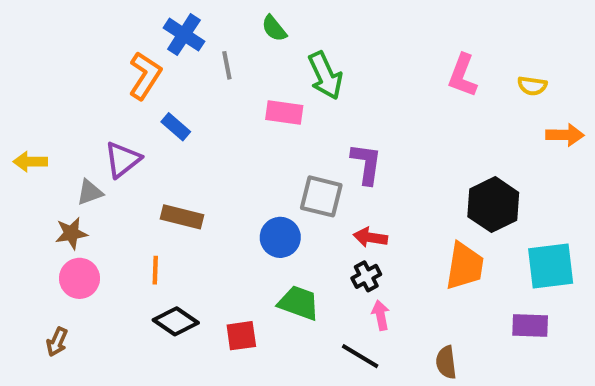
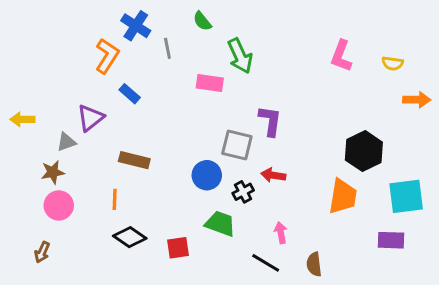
black cross: (366, 276) -> (243, 192), moved
brown semicircle: (446, 362) -> (314, 264), moved

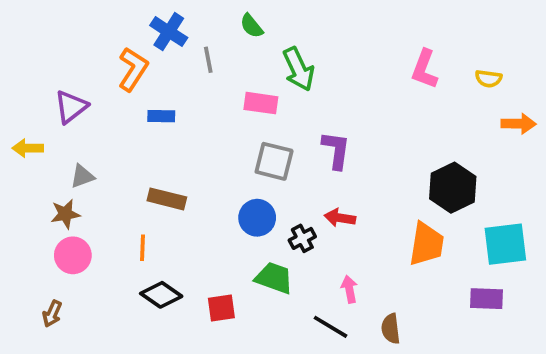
blue rectangle: (130, 94) -> (161, 116), turned -40
purple triangle: (90, 118) -> (71, 107), moved
gray square: (237, 145) -> (274, 161), moved

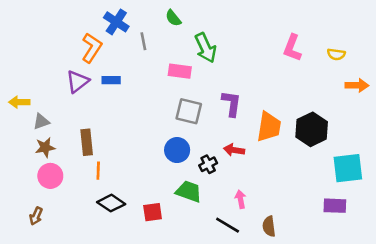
purple triangle: (71, 107) -> (77, 81), moved
gray triangle: (82, 176) -> (41, 122), moved
brown rectangle: (167, 199) -> (87, 142), moved, turned 70
orange trapezoid: (426, 244) -> (269, 127), moved

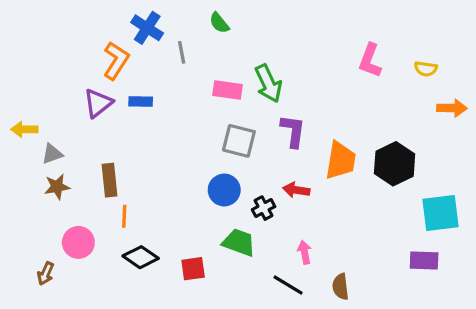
green arrow: (206, 48) -> (268, 83), moved
pink circle: (50, 176) -> (78, 242), moved

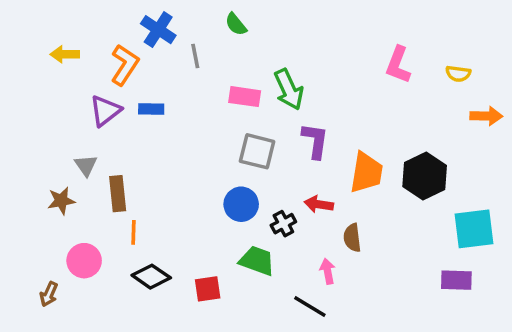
yellow arrow: (24, 129) -> (65, 54), moved
gray triangle: (52, 154) -> (86, 165), moved, turned -45
brown semicircle: (341, 287) -> (352, 238), moved

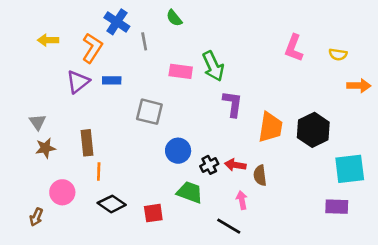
gray square: (257, 151) -> (149, 112), moved
gray triangle: (86, 165) -> (38, 122), moved
red arrow: (319, 204) -> (235, 165), moved

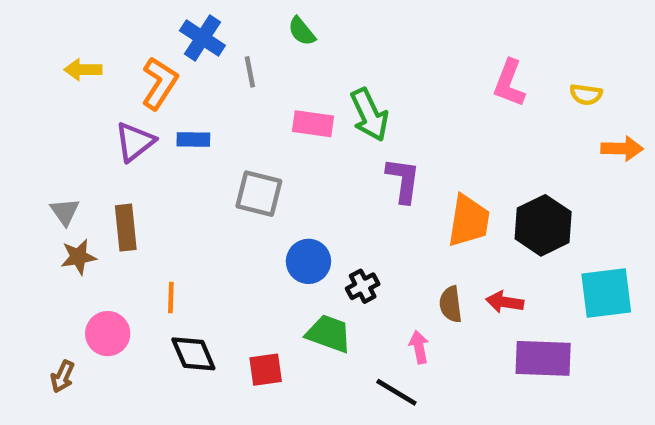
brown rectangle: (87, 143) -> (126, 228), moved
red arrow: (235, 165) -> (505, 302), moved
black diamond: (112, 204) -> (193, 354), turned 32
purple rectangle: (337, 207) -> (543, 358), moved, size x1.4

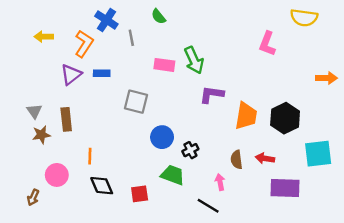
yellow semicircle: (586, 94) -> (304, 18), moved, size x1.6
purple L-shape: (403, 180) -> (212, 95), turned -90

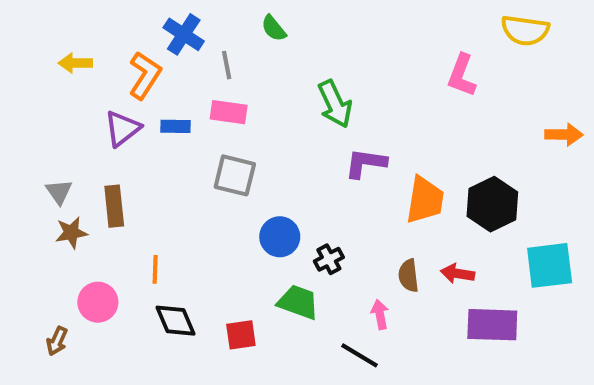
pink rectangle: (164, 65) -> (229, 112), moved

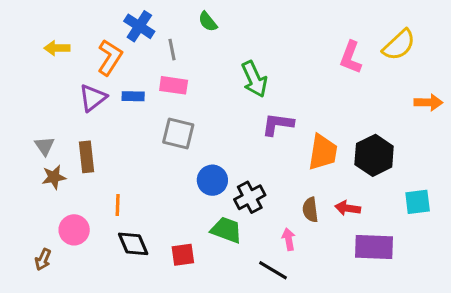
yellow semicircle: (525, 30) -> (399, 45), moved, turned -51
black cross: (329, 259) -> (250, 197), size x1.4
cyan square: (550, 265) -> (418, 202), size x0.7

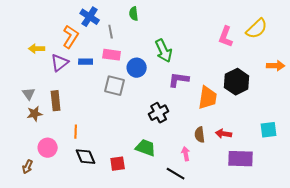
green semicircle: (208, 22) -> (134, 14), turned 32
yellow arrow: (57, 48) -> (37, 49), moved
black hexagon: (374, 155) -> (237, 82), moved
blue circle: (212, 180) -> (137, 68), moved
black cross: (250, 197) -> (159, 113), moved

